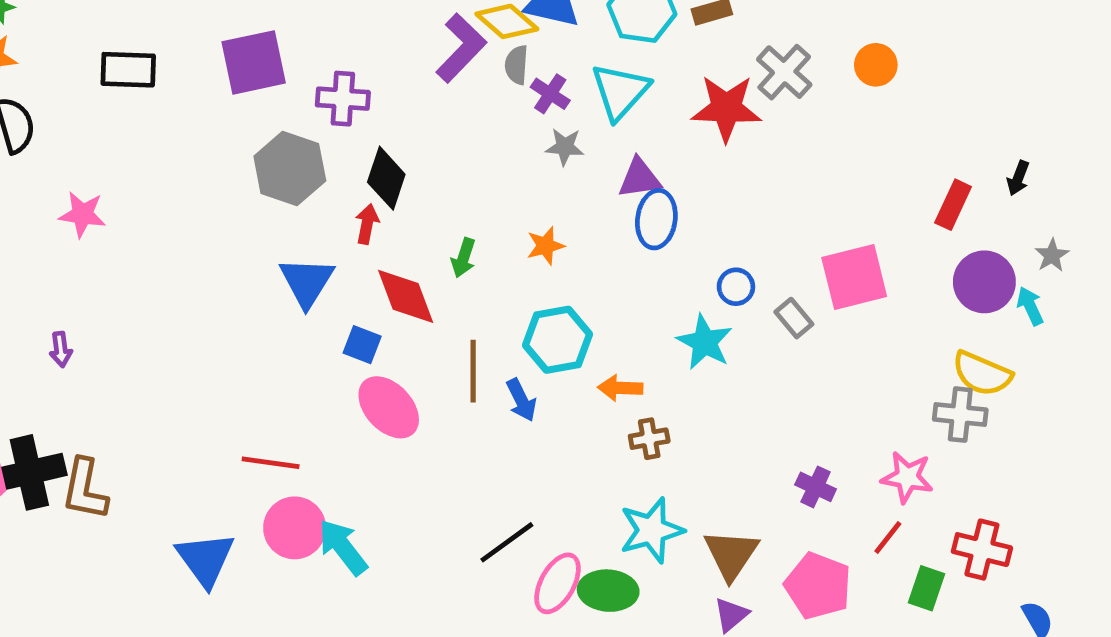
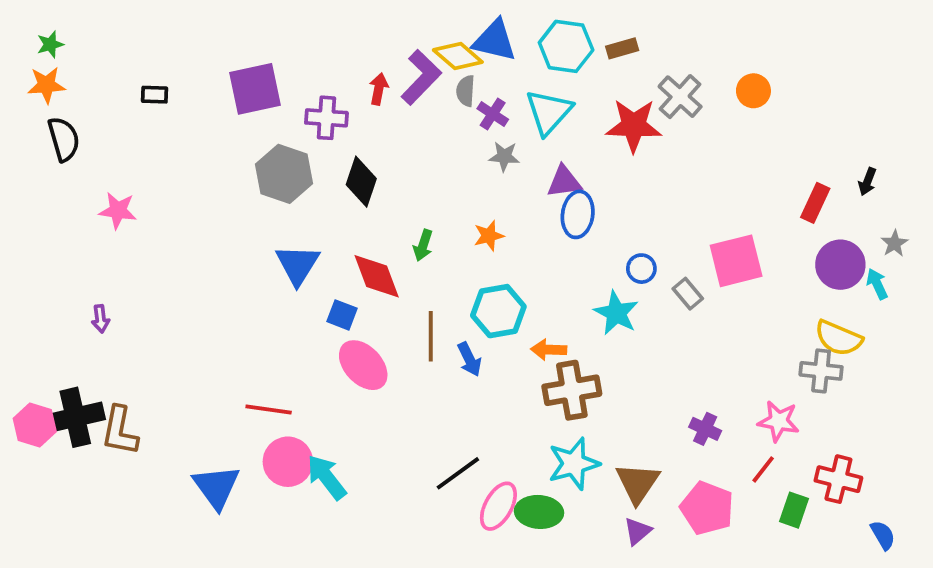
black rectangle: (128, 70) -> (155, 95), size x0.6
red arrow: (367, 224) -> (379, 89), moved
brown cross: (649, 439) -> (572, 390), size x1.8

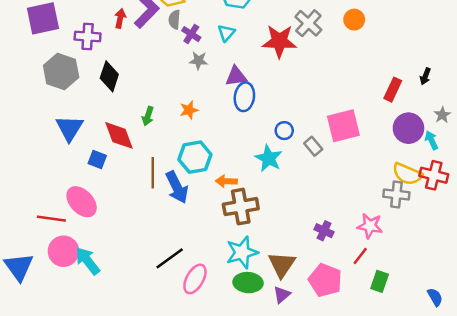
cyan triangle: (549, 112) -> (226, 33), size x0.6
blue arrow: (469, 359) -> (177, 187), size x1.5
pink ellipse: (363, 365) -> (82, 202), moved
red cross: (838, 479) -> (434, 175), moved
green ellipse: (539, 512) -> (248, 283), moved

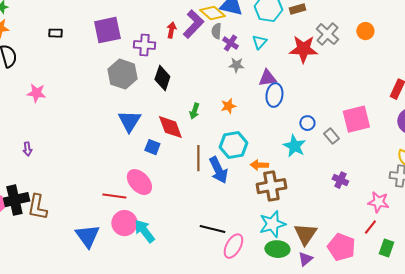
purple cross: (324, 231) -> (340, 180), moved
black line: (170, 258) -> (212, 229), turned 50

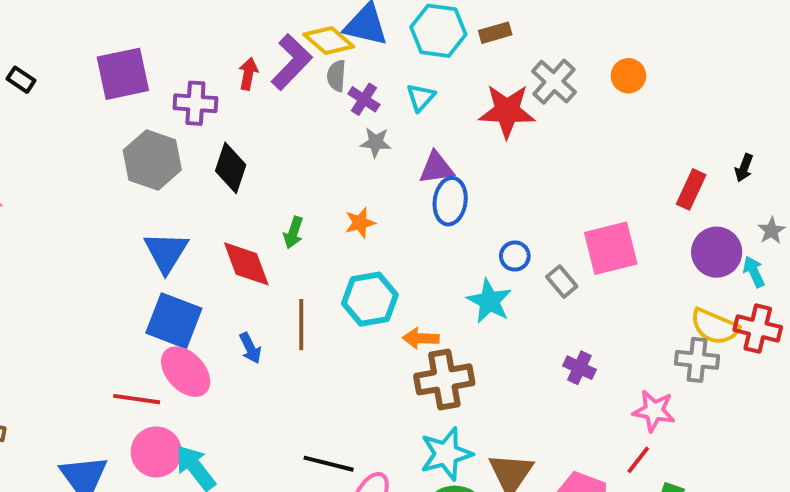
black rectangle: (55, 33) -> (21, 80), turned 32
blue square: (152, 147) -> (174, 321), moved, size x1.8
blue arrow: (218, 170) -> (250, 348), moved, size x0.6

